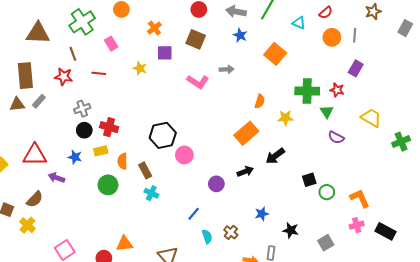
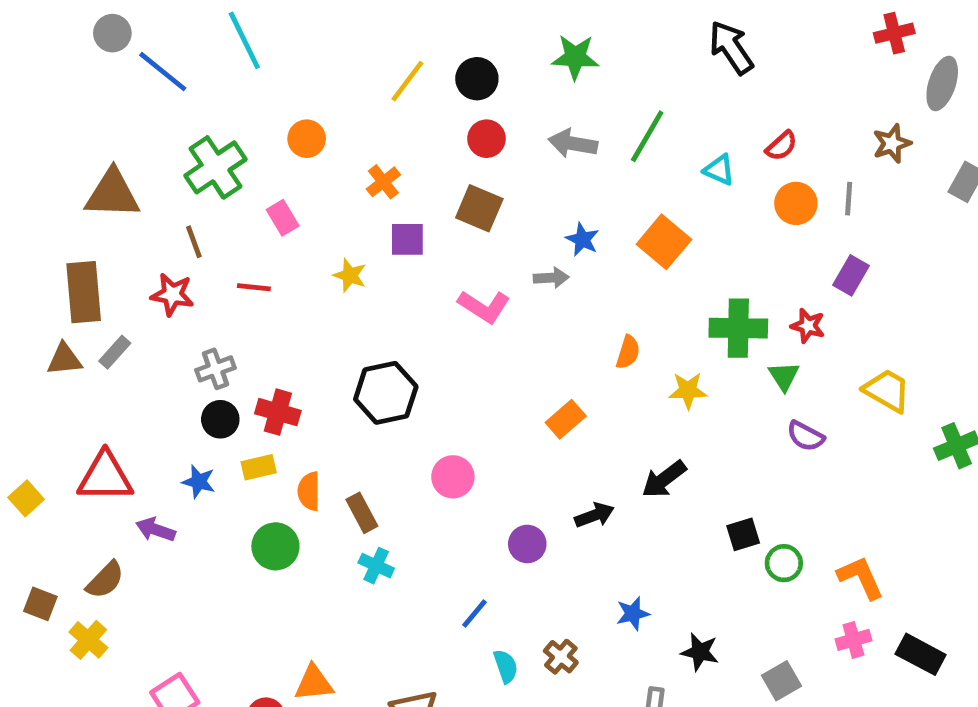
blue star: (240, 35) -> (582, 239), moved
orange rectangle: (246, 133) -> (566, 419), moved, size x0.7
black hexagon: (163, 135) -> (386, 393), moved

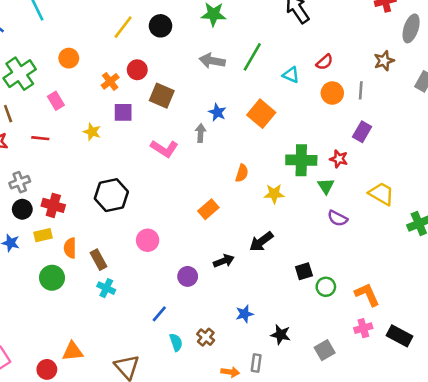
red circle: (487, 139) -> (137, 70), moved
gray arrow: (551, 278) -> (201, 133), turned -84

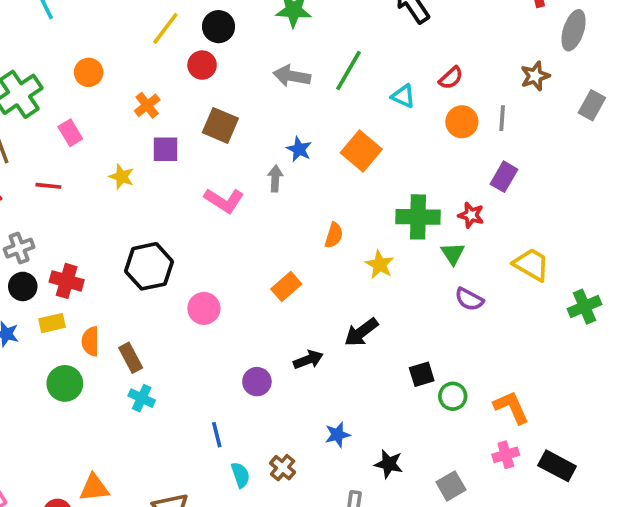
red circle: (137, 70) -> (202, 65), moved
yellow star: (274, 194) -> (380, 264), turned 30
pink circle: (148, 240) -> (204, 308), moved
blue line: (159, 314) -> (217, 435), turned -54

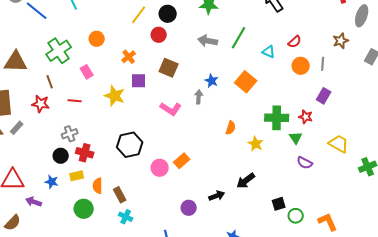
yellow star: (122, 177) -> (115, 96), size x1.5
gray cross: (19, 248) -> (70, 134), moved
orange rectangle: (286, 286) -> (182, 161), moved

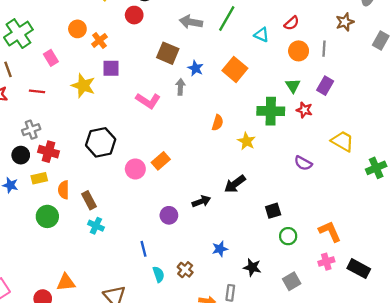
orange circle: (97, 39) -> (77, 29), moved
brown square: (169, 68) -> (168, 53), moved
green triangle: (296, 138) -> (293, 86), moved
green circle: (296, 216) -> (288, 236), moved

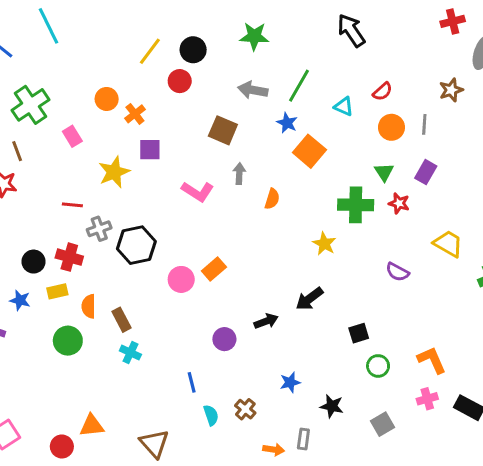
blue star: (196, 68) -> (287, 123), moved
yellow star: (83, 86) -> (114, 172), turned 30
red line: (37, 91) -> (72, 205), moved
orange semicircle: (218, 123) -> (272, 199), moved
gray cross: (31, 130) -> (99, 229), moved

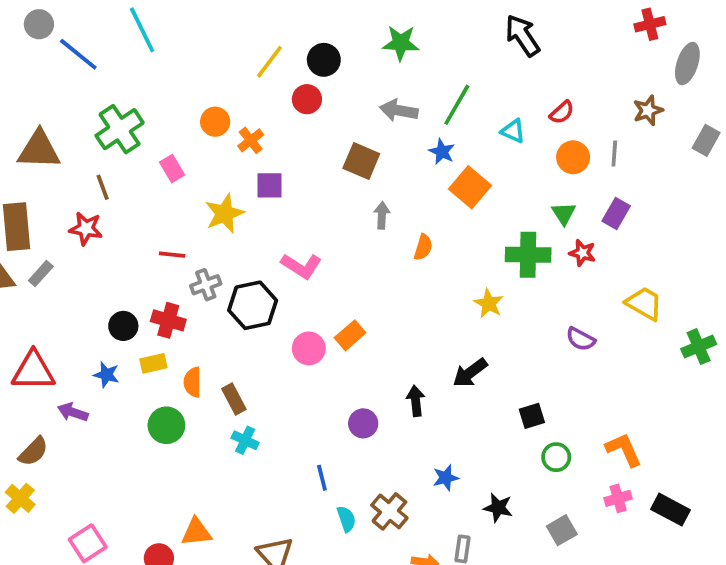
pink L-shape: (198, 191) -> (301, 266), moved
black arrow: (266, 321) -> (416, 401), turned -75
brown cross: (245, 409) -> (389, 511), size x1.4

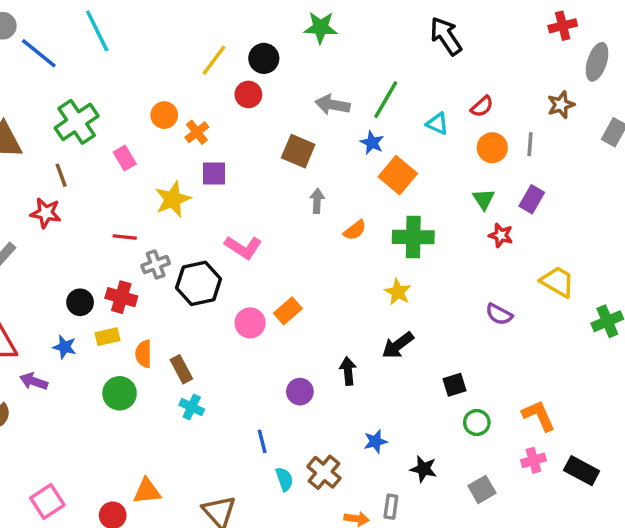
green star: (401, 43) -> (321, 27), moved
orange semicircle: (423, 247) -> (355, 230), turned 35
green cross: (528, 255) -> (413, 237), moved
yellow star: (489, 303) -> (398, 292), moved

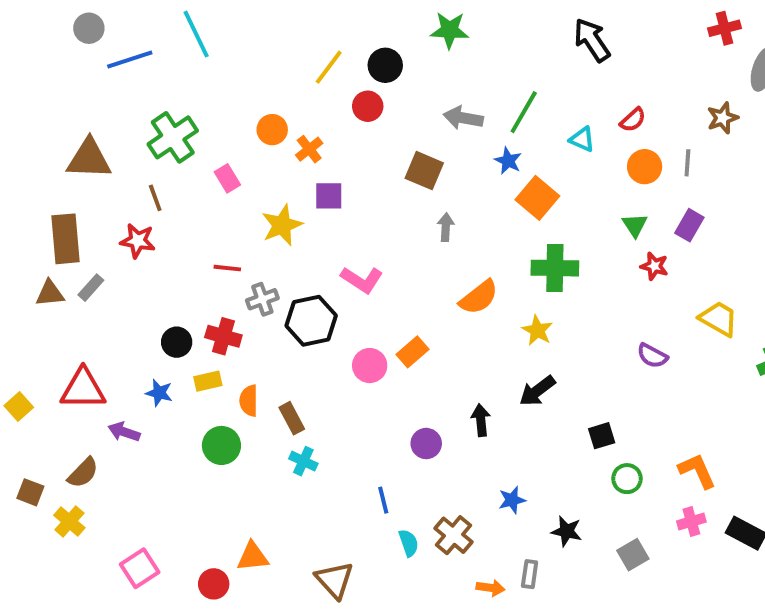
blue line: (39, 53) -> (130, 59), turned -57
orange semicircle: (355, 230) -> (479, 297), moved, size x1.5

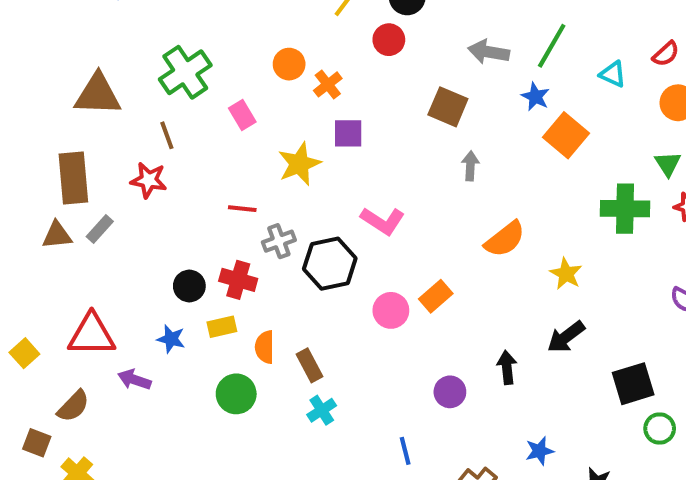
green cross: (555, 268) -> (625, 209), moved
black square: (602, 436) -> (633, 384), size x1.5
cyan cross: (303, 461) -> (322, 410), turned 32
brown semicircle: (83, 473) -> (73, 406), moved

